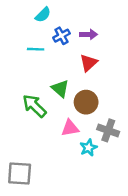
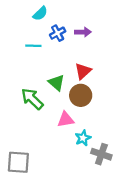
red triangle: (88, 63) -> (83, 71), moved
gray cross: (108, 130) -> (101, 154), moved

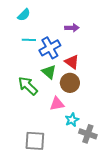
cyan semicircle: (40, 14) -> (24, 15), moved
blue cross: (58, 33) -> (50, 48), moved, size x1.5
red triangle: (83, 71) -> (72, 62), turned -42
gray square: (18, 162) -> (35, 141), moved

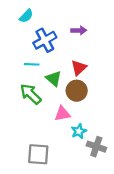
cyan line: (29, 40) -> (32, 64), moved
blue cross: (50, 48) -> (45, 40), moved
red triangle: (72, 62) -> (79, 68), turned 42

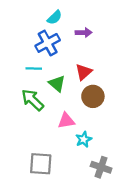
cyan semicircle: (26, 16) -> (55, 17), moved
brown circle: (77, 91) -> (93, 96), moved
gray cross: (96, 147) -> (101, 167), moved

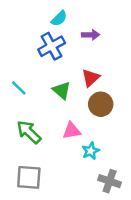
cyan line: (34, 69) -> (19, 88), moved, turned 42
green arrow: (33, 100) -> (29, 132), moved
gray square: (41, 164) -> (29, 177), moved

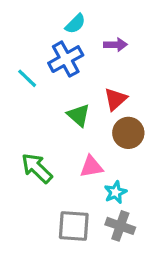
cyan line: (19, 88) -> (27, 78), moved
gray square: (29, 177) -> (74, 226), moved
gray cross: (110, 181) -> (120, 226), moved

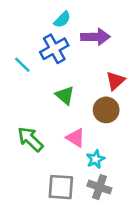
purple arrow: (115, 45) -> (95, 37), size x1.5
red triangle: (115, 99) -> (115, 81), moved
pink triangle: (91, 167) -> (76, 138), turned 42

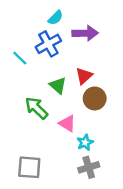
red triangle: (115, 81) -> (84, 76), moved
green arrow: (30, 139) -> (36, 108), moved
gray square: (61, 187) -> (29, 167), moved
gray cross: (99, 187) -> (89, 167), turned -36

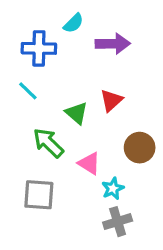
blue cross: (48, 44) -> (39, 48), moved, turned 30
cyan line: (20, 58) -> (28, 91), moved
brown circle: (95, 98) -> (140, 148), moved
gray square: (29, 167) -> (39, 195), moved

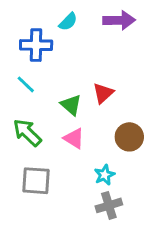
purple arrow: (113, 44) -> (119, 20), moved
green arrow: (48, 143) -> (27, 133), moved
pink triangle: (89, 163) -> (74, 138), moved

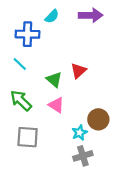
brown circle: (129, 137) -> (98, 119), moved

